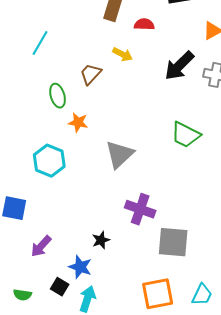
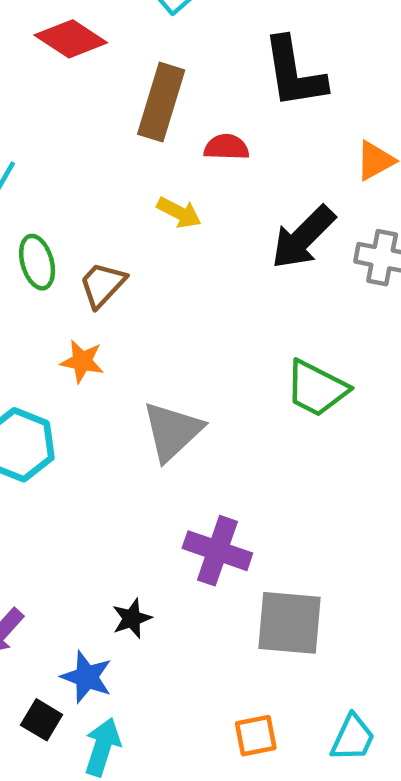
brown trapezoid: (91, 74) -> (102, 285), moved
green ellipse: (58, 96) -> (37, 262), moved
orange square: (158, 294) -> (256, 736), size x0.6

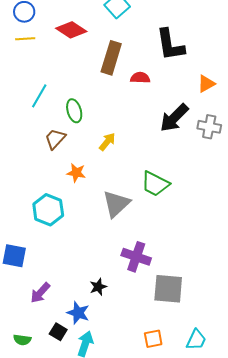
yellow arrow: (179, 213) -> (107, 142), moved, turned -78
green ellipse: (37, 262) -> (74, 111), moved
brown trapezoid: (102, 285) -> (55, 139), moved
green trapezoid: (317, 388) -> (155, 184), moved

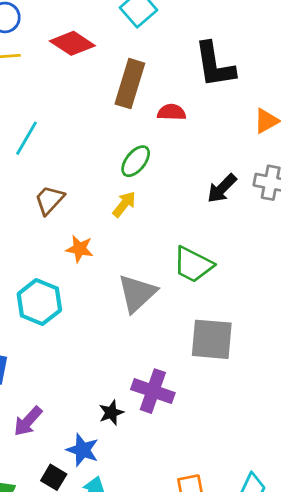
green ellipse: (74, 111) -> (136, 161), moved, turned 55
black arrow: (174, 118) -> (222, 188), moved, size x0.7
purple cross: (136, 257) -> (153, 391), moved
gray square: (168, 289) -> (212, 339), moved

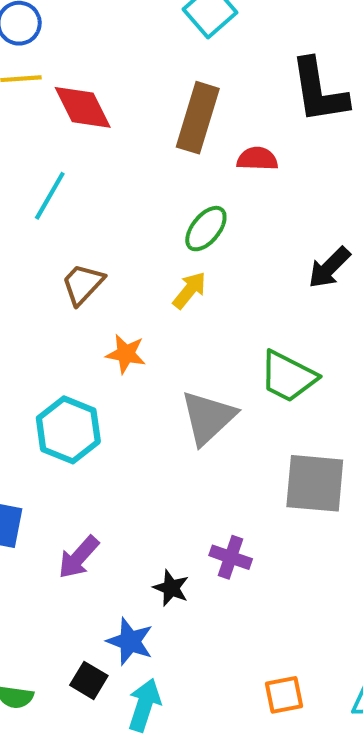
red diamond: (72, 43) -> (83, 107), moved, turned 30
purple cross: (153, 391) -> (231, 557), size x0.7
black star: (111, 413) -> (171, 588), turned -30
purple arrow: (28, 421) -> (79, 557), moved

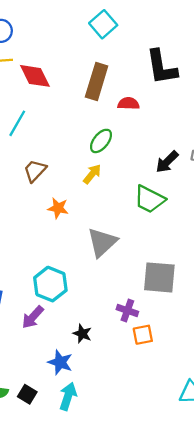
green trapezoid: (288, 376) -> (149, 199), moved
cyan hexagon: (68, 430) -> (50, 284), moved
purple cross: (231, 557) -> (127, 311), moved
black square: (89, 680) -> (27, 394), moved
orange square: (284, 695) -> (143, 335), moved

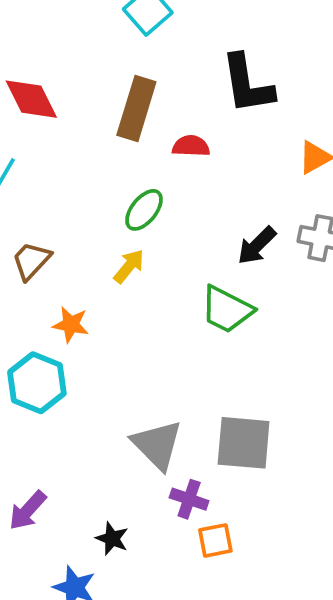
gray triangle: (102, 242) -> (157, 445), moved, turned -32
cyan hexagon: (50, 284) -> (37, 383), moved

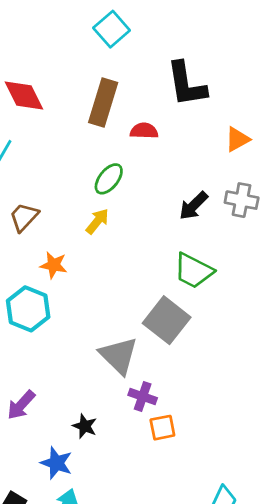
green trapezoid: (227, 309) -> (193, 271), moved
gray square: (244, 443) -> (167, 320), moved, turned 33

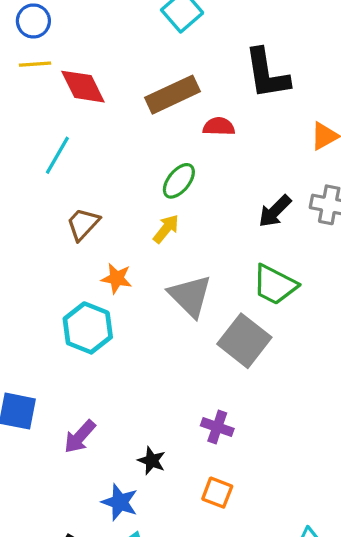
brown rectangle: (103, 103) -> (172, 95), turned 48
gray triangle: (119, 356) -> (190, 296), moved
orange square: (162, 428) -> (217, 493), moved, turned 32

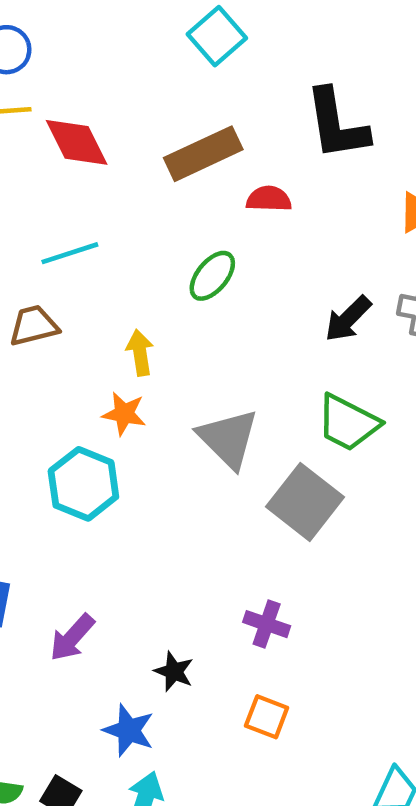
cyan line: (57, 155) -> (70, 253), moved, turned 42
brown trapezoid: (83, 224) -> (34, 326), moved, turned 33
yellow arrow: (166, 229) -> (140, 353), moved, turned -48

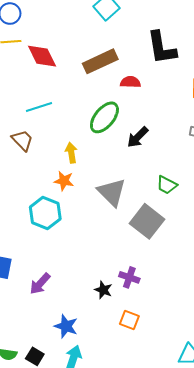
green ellipse: (212, 276) -> (104, 117), size x1.4
black arrow: (348, 319) -> (138, 137), moved
brown trapezoid: (34, 326) -> (22, 140), turned 60
green trapezoid: (348, 423) -> (167, 185), size x0.7
black star: (174, 672) -> (103, 290), moved

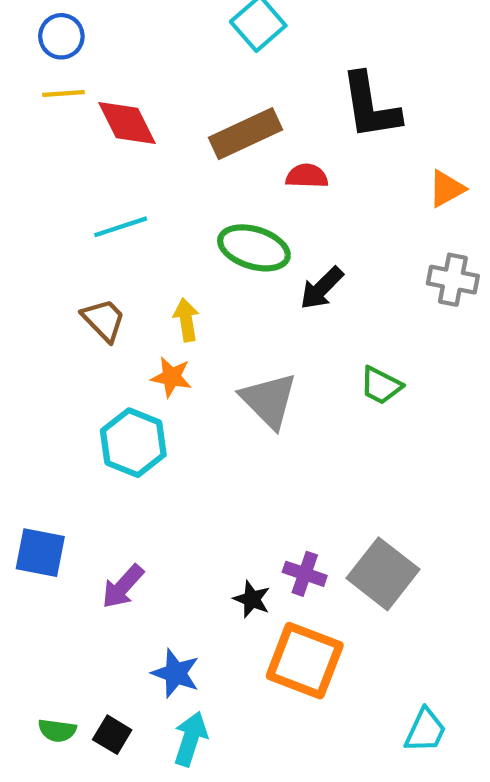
green ellipse: (104, 117) -> (254, 248), turned 68
brown trapezoid: (22, 140) -> (104, 320), moved
gray square: (147, 221) -> (383, 574), moved
orange square: (129, 320) -> (305, 661), size x1.8

